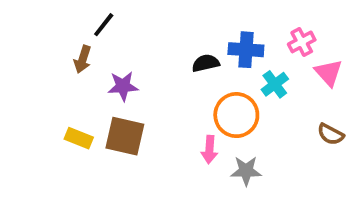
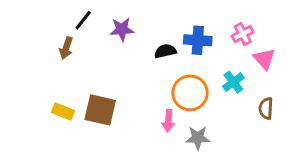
cyan cross: (275, 84) -> (233, 82), moved
purple star: (123, 86) -> (122, 29), moved
brown semicircle: (331, 134) -> (266, 108), turned 65

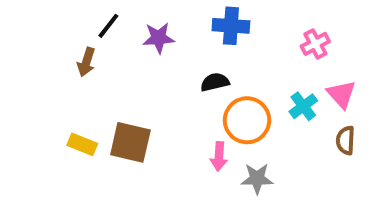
blue cross: (198, 40) -> (231, 26), moved
black semicircle: (165, 51) -> (215, 82), moved
pink triangle: (264, 59) -> (341, 94), moved

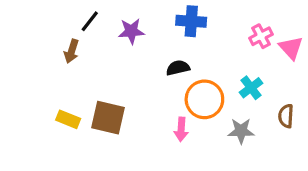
pink triangle: (341, 94) -> (291, 48), moved
gray star: (257, 179) -> (241, 131), moved

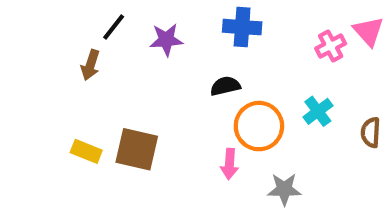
pink triangle: (291, 48) -> (369, 31), moved
brown semicircle: (286, 116) -> (371, 132), moved
gray star: (241, 131) -> (284, 189), moved

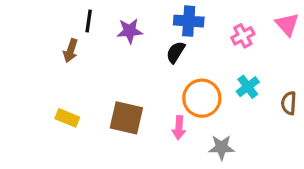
black line: (114, 27) -> (89, 21), turned -30
pink cross: (331, 46) -> (243, 36), moved
black semicircle: (225, 86) -> (176, 52), moved, turned -45
brown square: (137, 149) -> (126, 118), moved

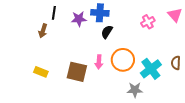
blue cross: (189, 21) -> (100, 13), moved
cyan cross: (248, 87) -> (151, 69), moved, size x1.5
pink arrow: (179, 128) -> (99, 62), moved

